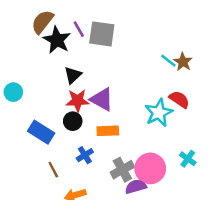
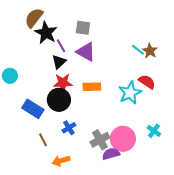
purple line: (79, 29) -> (61, 46), moved
gray square: (102, 34) -> (83, 28), size x0.7
purple triangle: (102, 99) -> (86, 52), moved
black circle: (73, 121) -> (59, 100), size x1.5
orange rectangle: (108, 131) -> (92, 87), moved

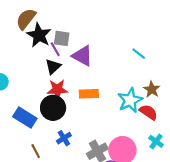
gray square: (83, 28) -> (62, 38), moved
brown star: (150, 51) -> (152, 89), moved
red semicircle: (147, 82) -> (148, 112), moved

